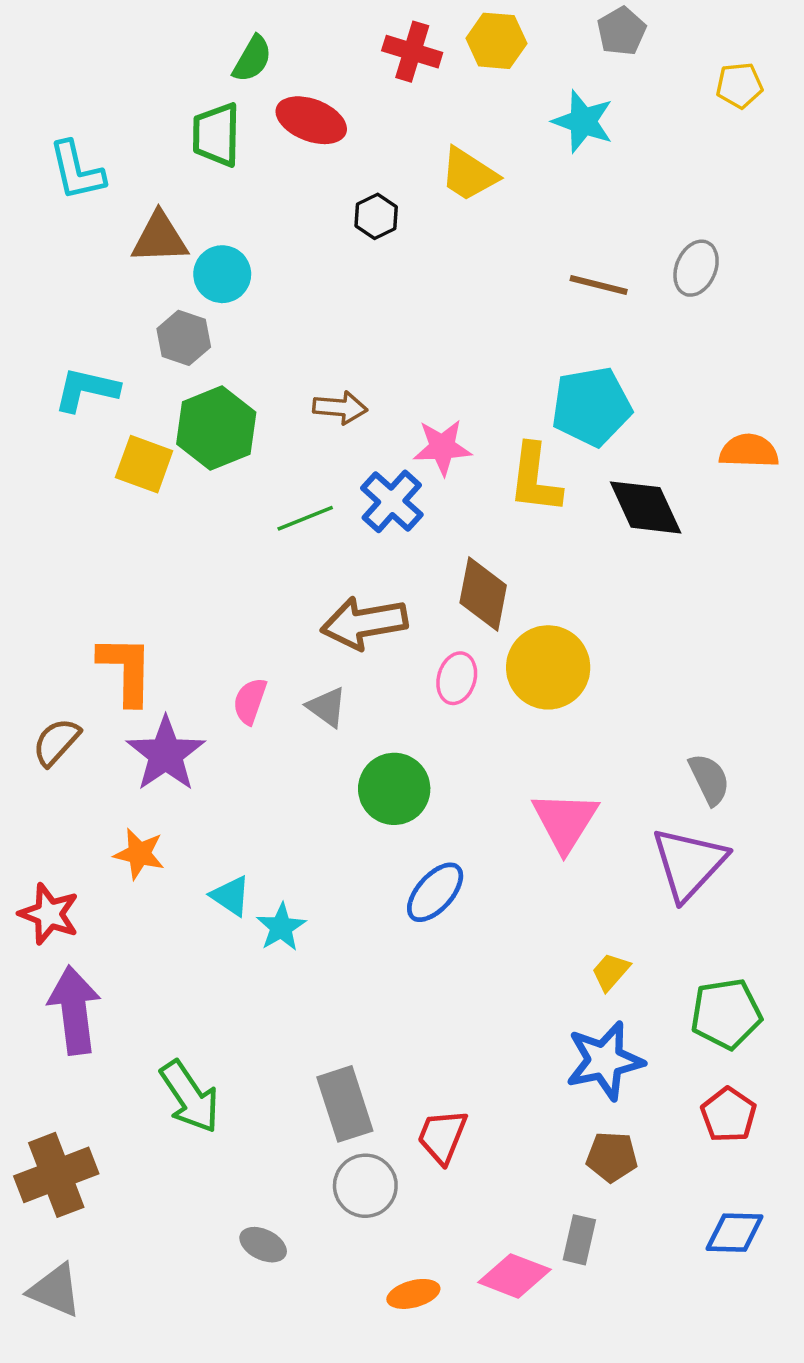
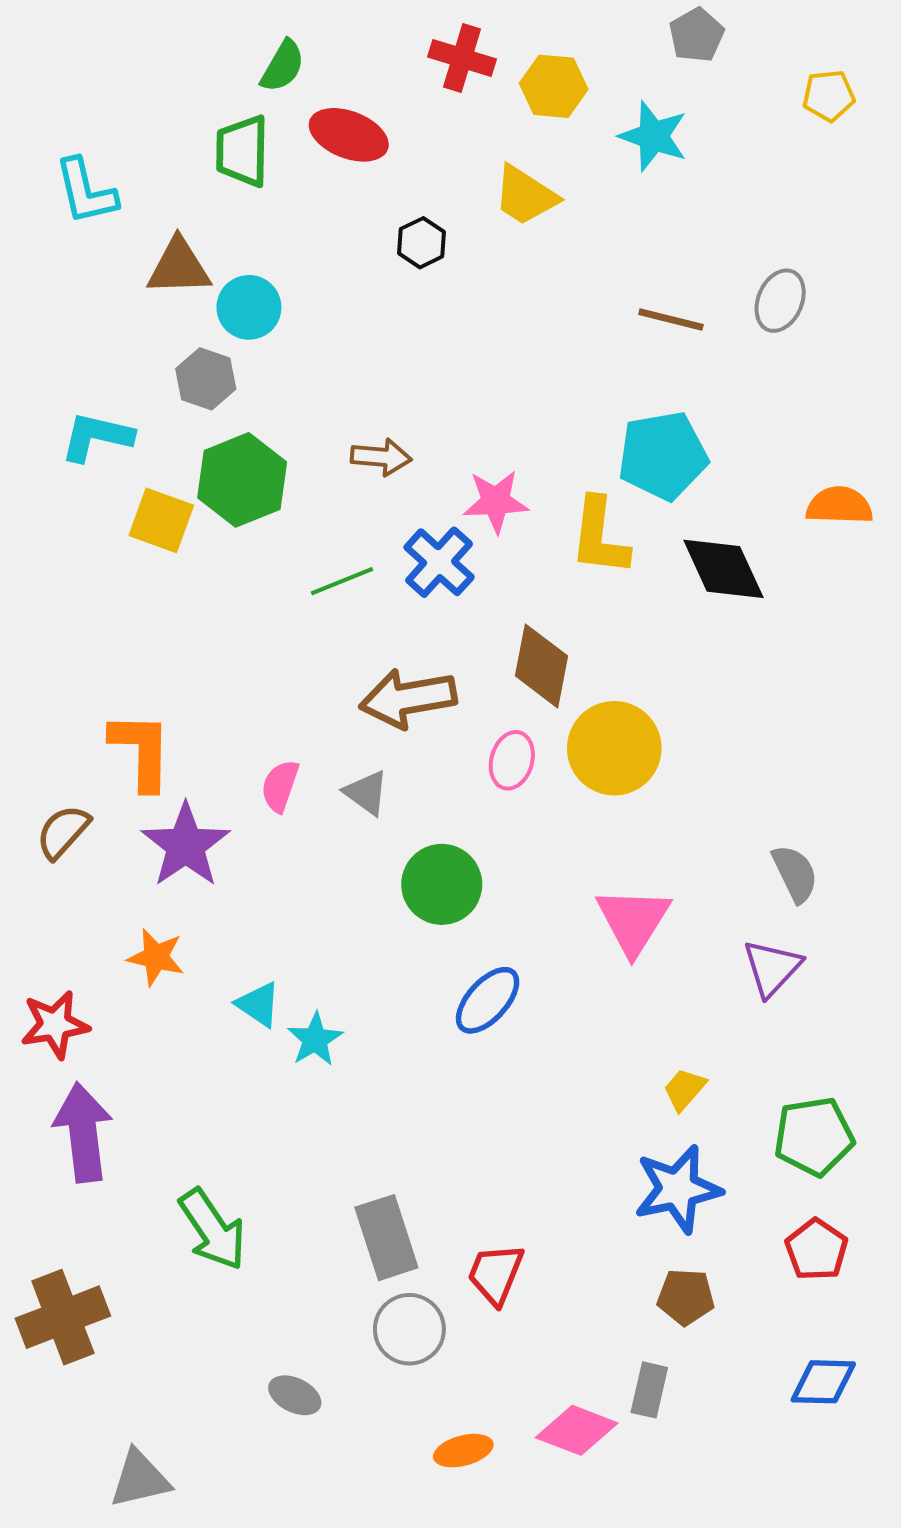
yellow hexagon: (496, 41) -> (554, 86), moved
purple triangle: (689, 863) -> (772, 968), size x0.7
red star: (49, 914) -> (55, 1025), turned -30
gray triangle: (55, 1290) -> (140, 1479), moved, turned -36

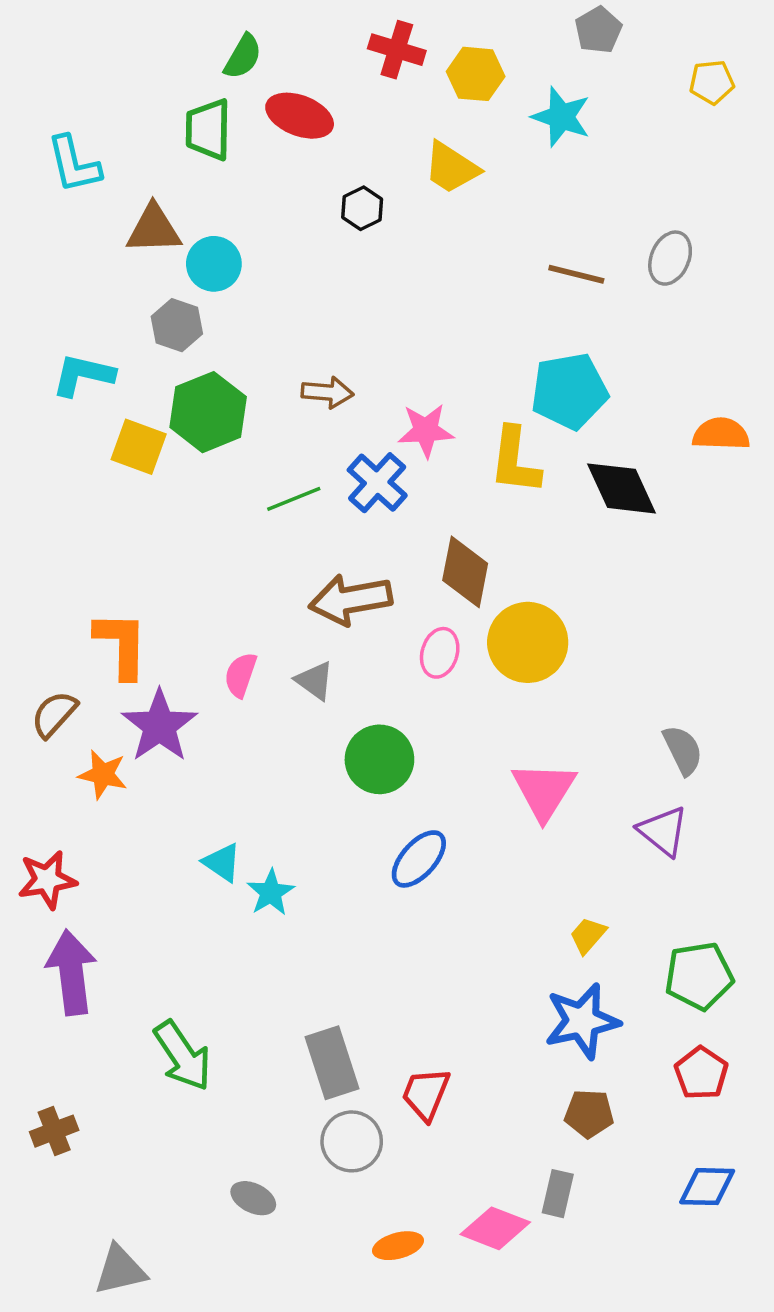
orange star: (156, 957) -> (103, 774), moved
purple triangle: (772, 968) -> (663, 831), turned -34
brown cross: (63, 1317) -> (54, 1131), size x0.6

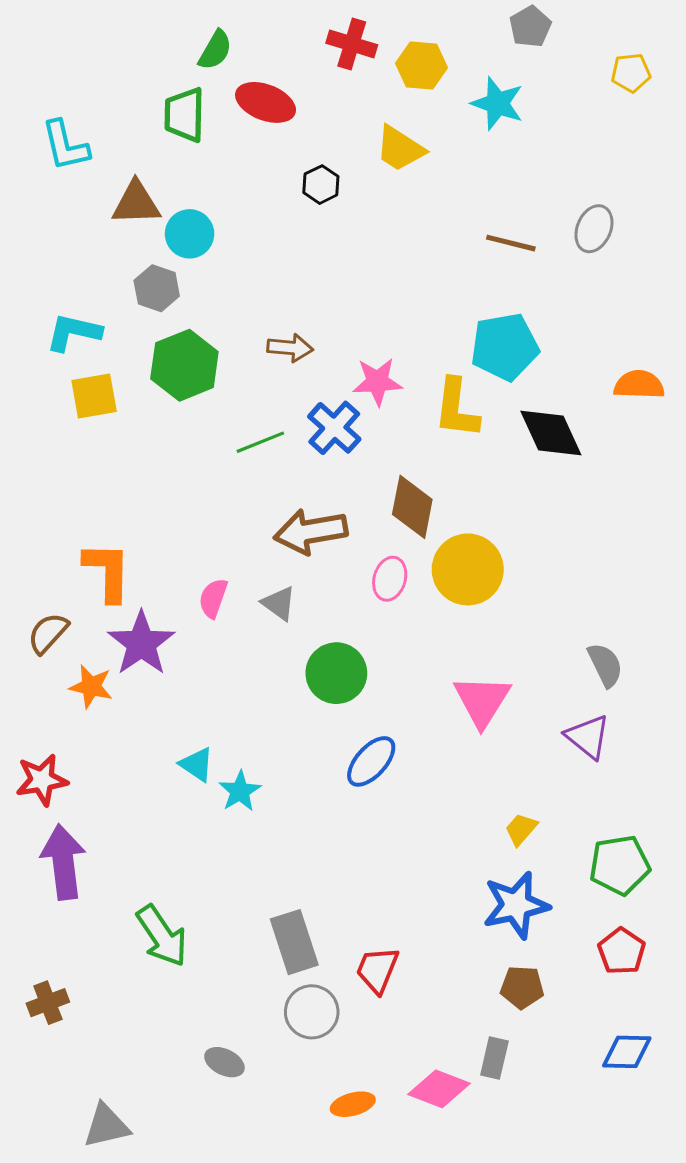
yellow square: (139, 447) -> (94, 396), moved, turned -30

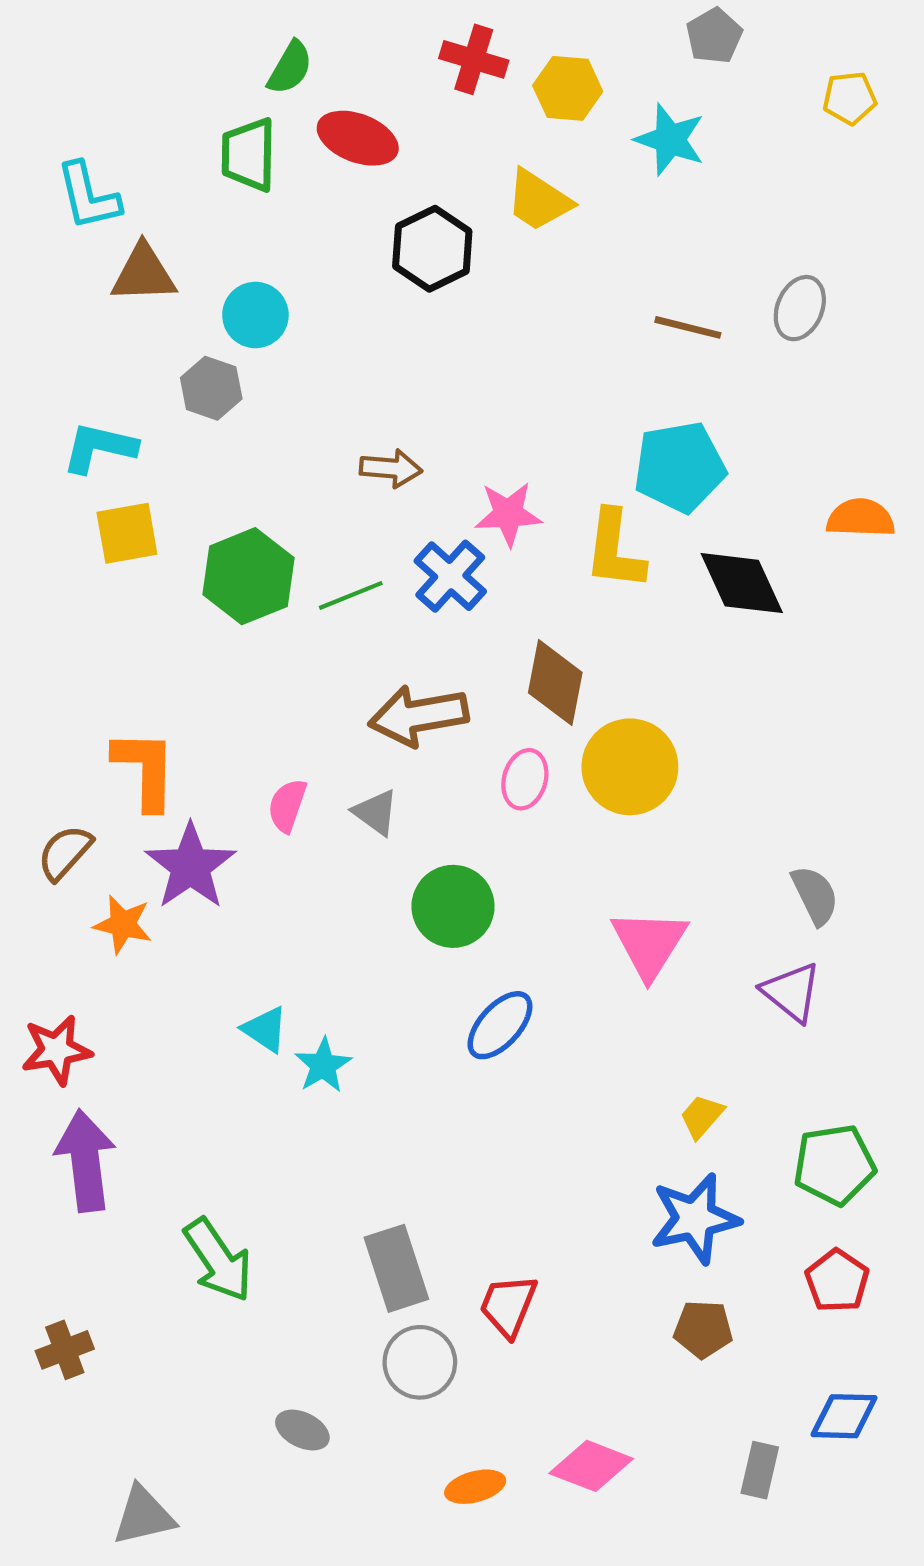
black hexagon: (321, 185) -> (432, 249), size x1.6
brown triangle: (136, 203) -> (144, 274), moved
green hexagon: (184, 365) -> (249, 576), moved
gray rectangle: (494, 1058) -> (760, 1470), moved

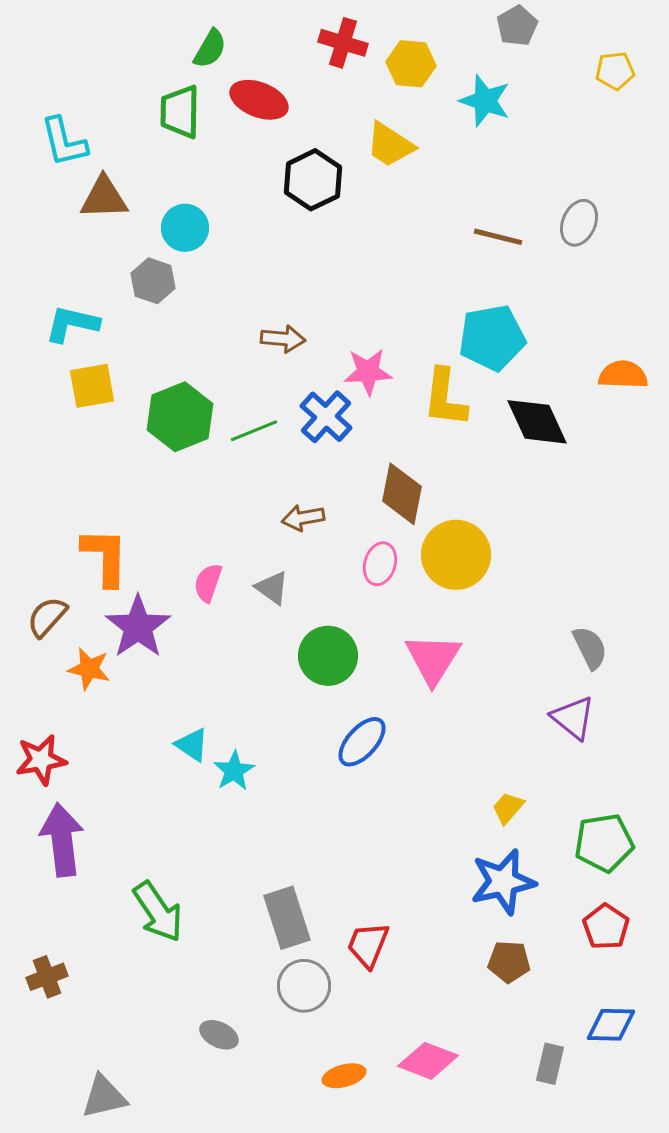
brown arrow: (418, 716) -> (303, 518), size x0.6
pink triangle: (649, 944) -> (433, 659), moved

